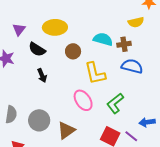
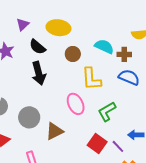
black arrow: (42, 75) -> (39, 73), size x1.6

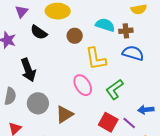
black arrow: (39, 73) -> (28, 70), moved

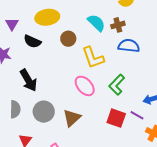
cyan semicircle: (105, 25) -> (96, 23), turned 36

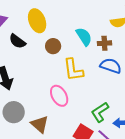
yellow ellipse: (47, 17) -> (37, 21), turned 65
green L-shape: (117, 85) -> (100, 112), moved
brown triangle: (72, 118) -> (40, 124), turned -48

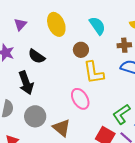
cyan semicircle: (84, 37) -> (97, 26), moved
black semicircle: (17, 41) -> (37, 56), moved
brown circle: (53, 46) -> (81, 50), moved

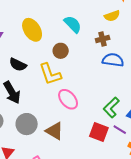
yellow L-shape: (94, 73) -> (50, 74), moved

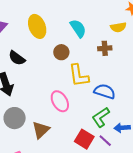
blue semicircle: (113, 60) -> (105, 91), moved
yellow L-shape: (50, 74) -> (79, 76), moved
brown triangle: (54, 131) -> (41, 130), turned 36

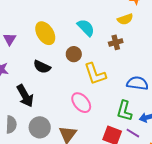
black semicircle: (17, 58) -> (42, 67), moved
blue semicircle: (105, 91) -> (137, 83), moved
green L-shape: (101, 117) -> (124, 111), turned -30

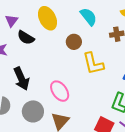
black semicircle: (42, 67) -> (26, 38), moved
pink ellipse: (81, 103) -> (60, 91), moved

